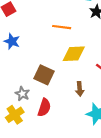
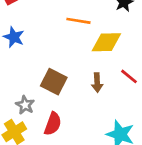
yellow diamond: (74, 54) -> (106, 42), moved
brown arrow: (80, 89) -> (97, 82), moved

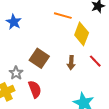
yellow diamond: (106, 42) -> (82, 34), turned -75
red semicircle: (53, 124) -> (35, 89), turned -48

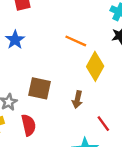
brown square: (39, 58) -> (39, 88), turned -30
red line: (95, 61) -> (103, 124), moved

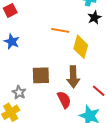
brown arrow: (77, 99) -> (73, 77), size x1.5
red semicircle: (29, 125) -> (64, 100), moved

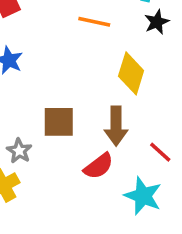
orange line: (60, 30) -> (94, 22), moved
red semicircle: (64, 100) -> (99, 166), turned 78

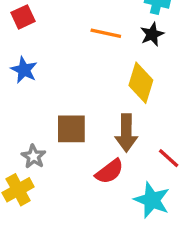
black star: (157, 22) -> (152, 34), moved

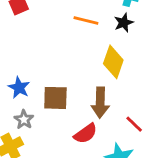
blue star: (24, 70) -> (19, 88), moved

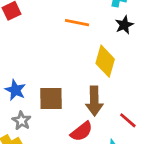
black star: (124, 23) -> (124, 25), moved

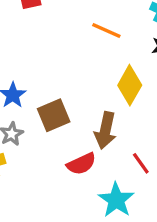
brown square: (51, 98) -> (54, 115), turned -35

